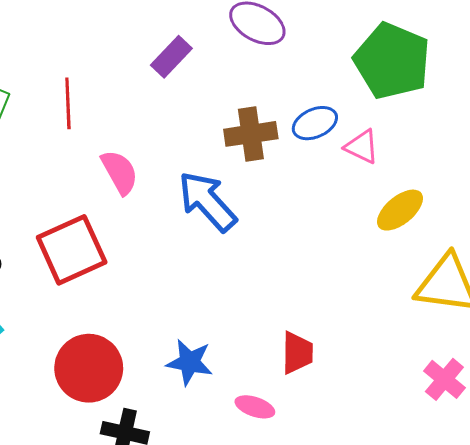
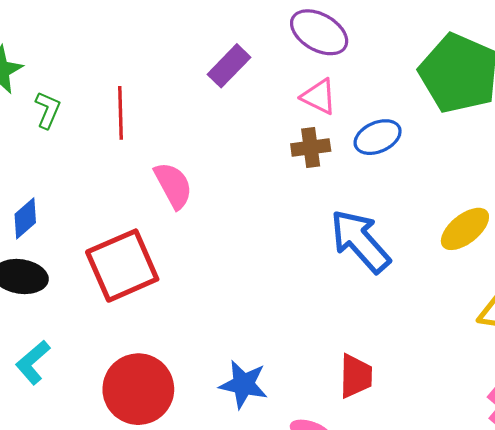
brown cross: (251, 134) -> (311, 147), size x0.7
pink triangle: (362, 147) -> (319, 97), moved
blue arrow: (207, 201) -> (360, 241), moved

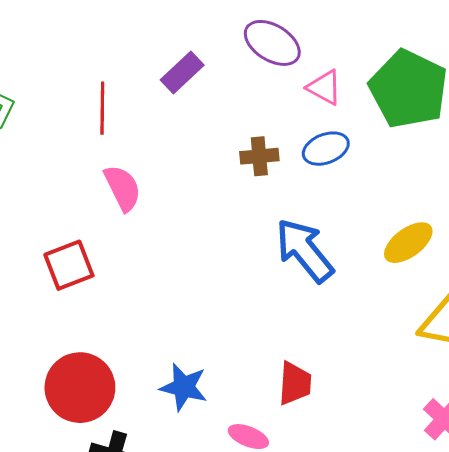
pink triangle: (319, 97) -> (324, 87), moved
red line: (121, 113) -> (102, 108), moved
red square: (122, 266) -> (69, 265), size x0.7

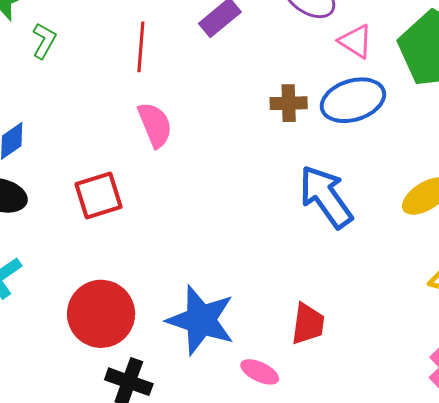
blue ellipse: (326, 149) -> (353, 100), size x1.4
blue star: (184, 387) -> (201, 320), size x1.5

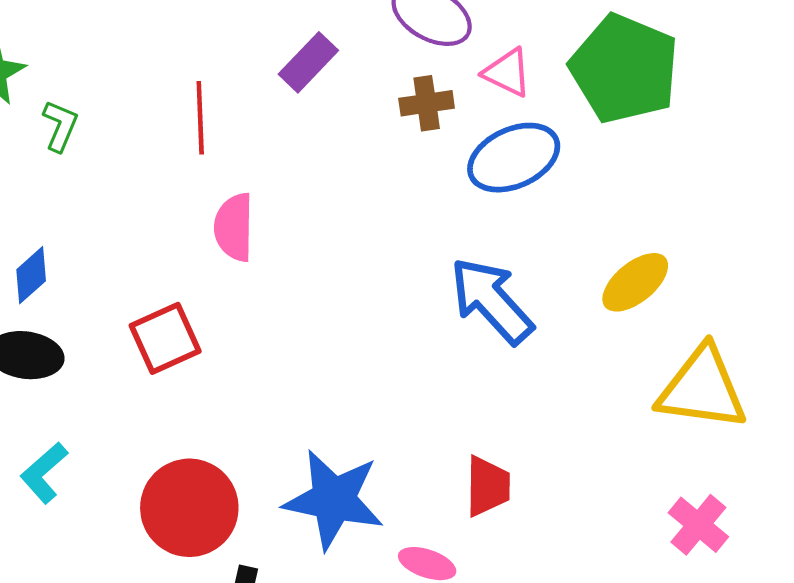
brown cross: (289, 103) -> (427, 103), moved
pink semicircle: (155, 125) -> (234, 227), turned -150

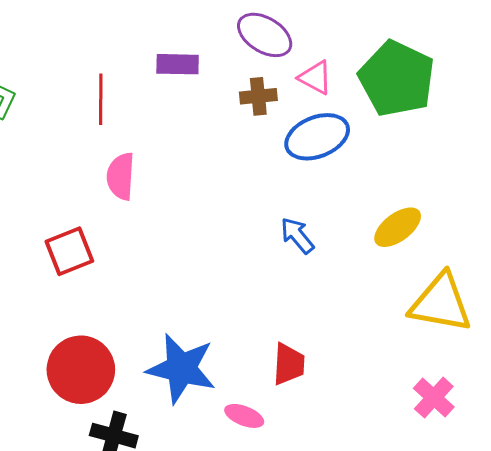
purple rectangle: (308, 62) -> (178, 64), turned 45
blue arrow: (492, 301) -> (297, 235), size x0.6

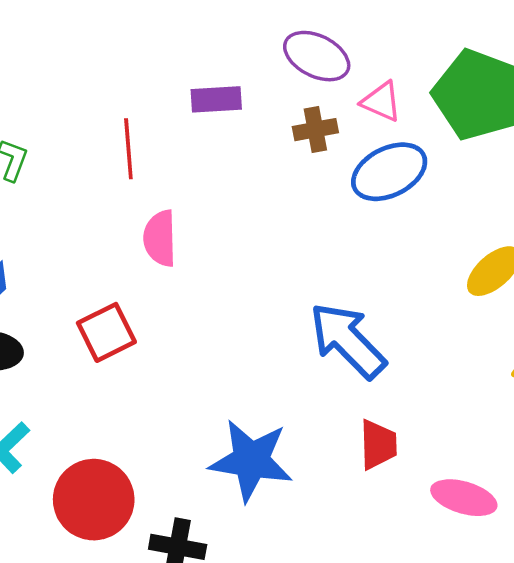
blue arrow: (297, 235) -> (348, 340), moved, size x1.8
red circle: (81, 370) -> (94, 500), moved
pink ellipse: (244, 416) -> (464, 498), moved, size x1.4

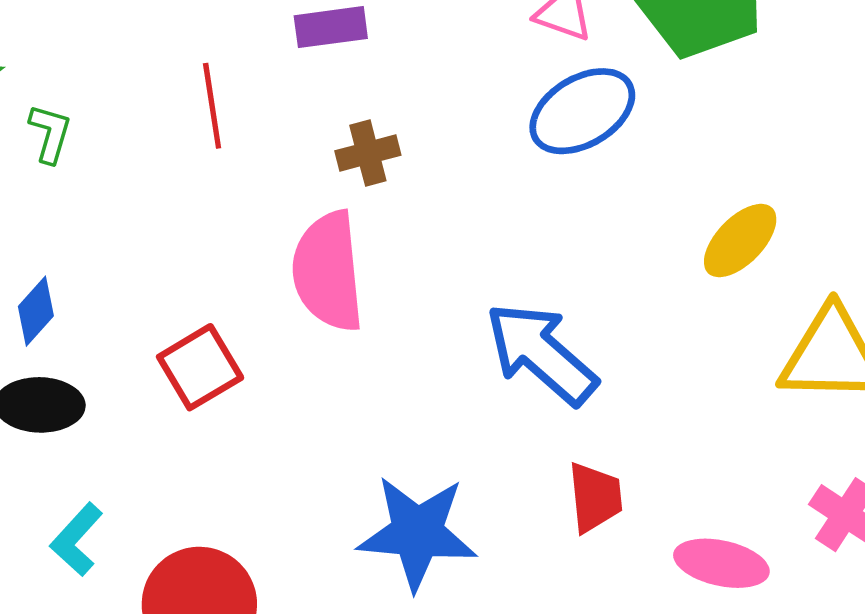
brown cross: (315, 130) -> (368, 153), moved
pink semicircle: (160, 238) -> (328, 271), moved, size x1.5

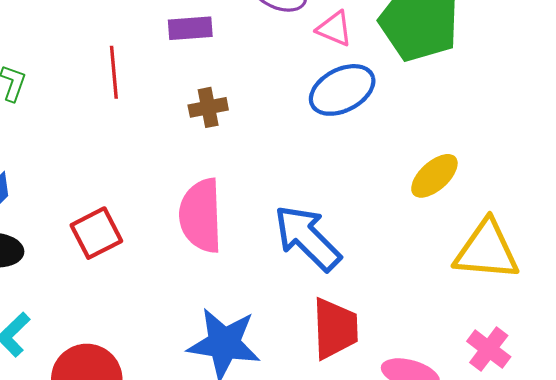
pink semicircle: (328, 271) -> (201, 216), moved
red trapezoid: (595, 497) -> (335, 329), size x1.4

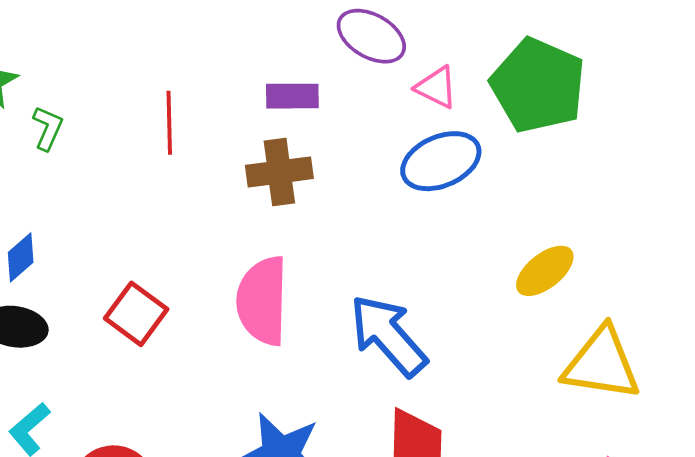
purple rectangle: (190, 28) -> (292, 96), moved
brown cross: (208, 107) -> (279, 172), size x1.4
red square: (96, 233) -> (136, 314), turned -30

